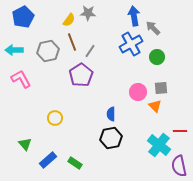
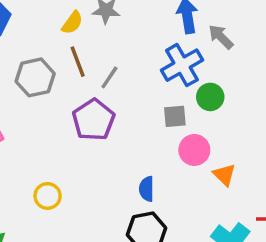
green circle: (157, 57) -> (210, 97), moved
gray square: (161, 88) -> (175, 116), moved

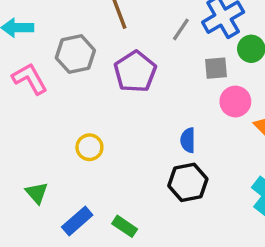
gray hexagon: (35, 77) -> (75, 54), moved
gray line: (109, 77) -> (181, 29), moved

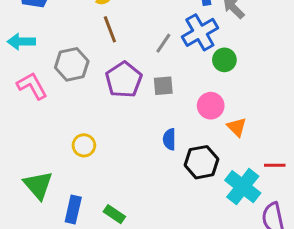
gray square: (216, 68) -> (163, 86), moved
black hexagon: (188, 182) -> (201, 162), moved
green triangle: (37, 193) -> (38, 185), size x1.5
blue rectangle: (77, 221) -> (73, 210), turned -36

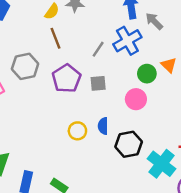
green circle: (224, 60) -> (147, 74), moved
orange triangle: (237, 127) -> (169, 65), moved
yellow circle: (84, 145) -> (77, 131), moved

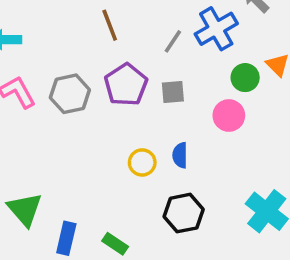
gray hexagon: (25, 66) -> (70, 94), moved
black hexagon: (129, 144) -> (184, 213), moved

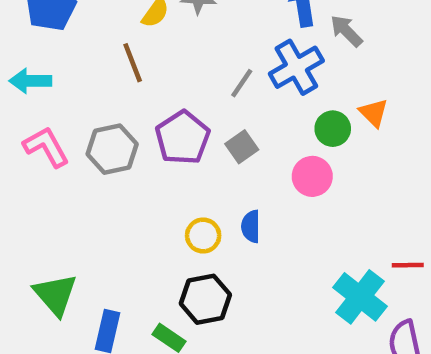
brown line: (110, 25) -> (133, 63), moved
gray square: (173, 92) -> (242, 147), turned -30
black hexagon: (184, 213) -> (205, 299), moved

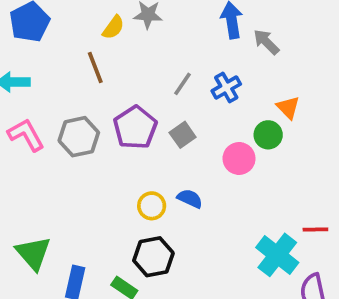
blue cross: (296, 67) -> (226, 87), moved, size x0.7
green circle: (333, 129) -> (268, 135), moved
blue semicircle: (251, 226) -> (190, 199), turned 115

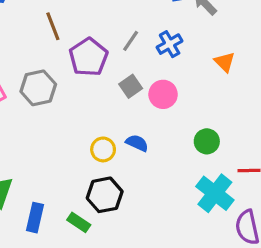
purple pentagon: (135, 128) -> (88, 57), moved
green circle: (268, 135) -> (207, 141), moved
pink circle: (239, 158) -> (163, 94), moved

